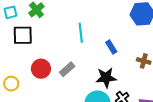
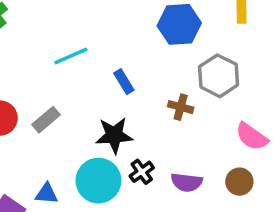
cyan line: (81, 33) -> (71, 56), turned 72

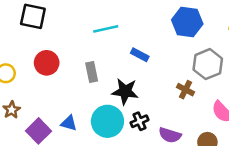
blue rectangle: (124, 82) -> (140, 55), turned -42
brown cross: (181, 107) -> (186, 90), moved
gray rectangle: (46, 120) -> (92, 72), moved, turned -72

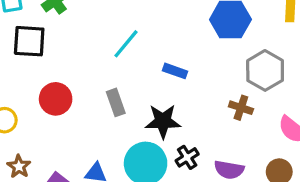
cyan line: (106, 29) -> (126, 44), turned -30

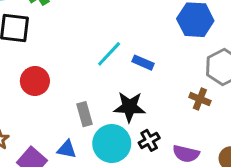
cyan line: (126, 44) -> (109, 54), moved
gray rectangle: (116, 102) -> (84, 114), moved

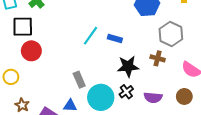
red circle: (35, 81) -> (31, 51), moved
black star: (129, 107) -> (128, 66), moved

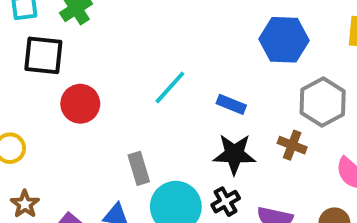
blue rectangle: (115, 38) -> (231, 104), moved
red circle: (31, 51) -> (80, 104), moved

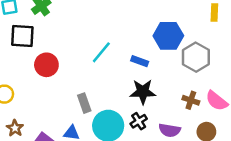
blue hexagon: (284, 40) -> (168, 36), moved
brown cross: (292, 145) -> (191, 100), moved

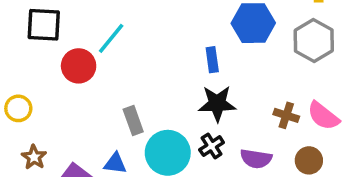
cyan line: (101, 52) -> (111, 38), moved
gray hexagon: (196, 57) -> (314, 40), moved
blue rectangle: (140, 61) -> (212, 60), turned 63

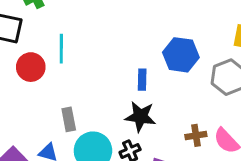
cyan line: (111, 38) -> (61, 49), turned -48
brown cross: (286, 115) -> (196, 135), turned -36

